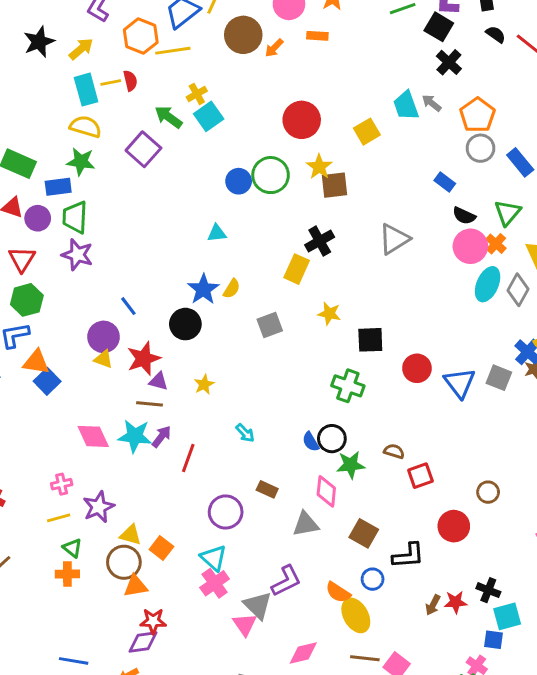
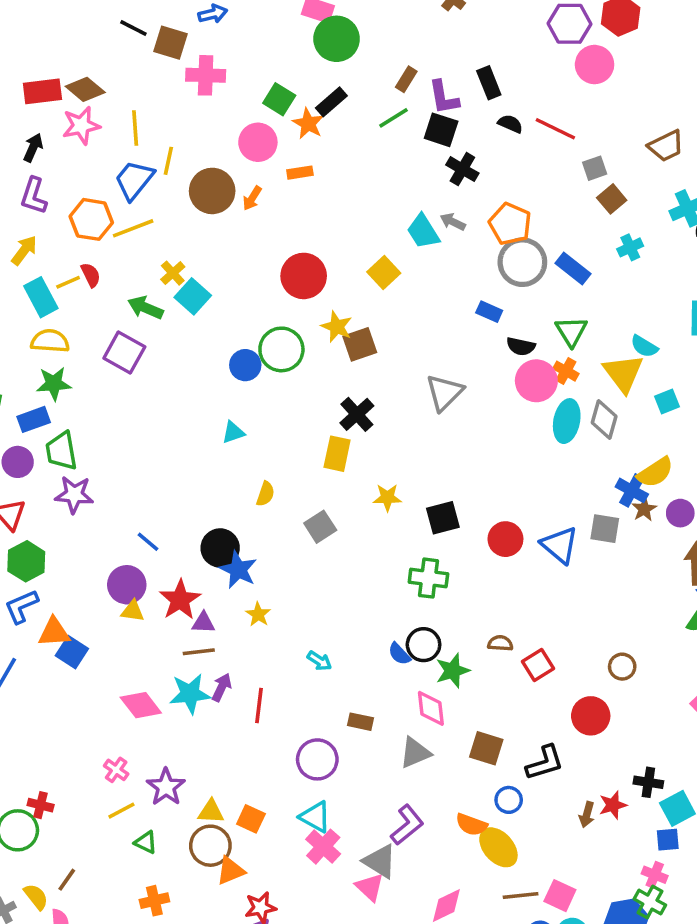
gray circle: (480, 148) -> (522, 262), size x1.4
blue star: (203, 289) -> (238, 570), moved
pink cross: (62, 484) -> (116, 770), turned -30
orange cross: (67, 574) -> (154, 901), moved

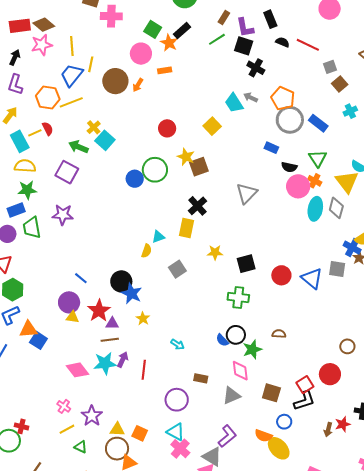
red circle: (304, 276) -> (167, 128), size x0.7
cyan triangle: (233, 432) -> (158, 237), moved
purple star: (74, 495) -> (63, 215), moved
red square: (538, 665) -> (305, 385), moved

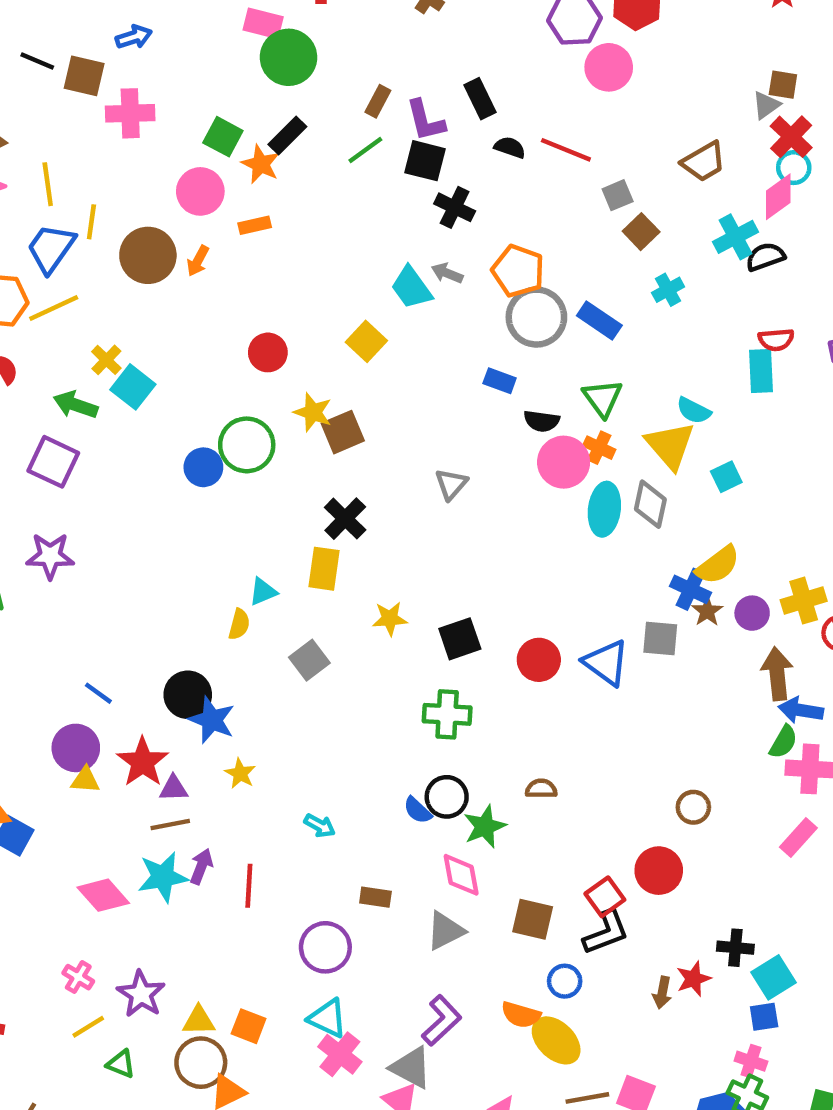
gray triangle: (247, 193) -> (451, 484), size x0.7

